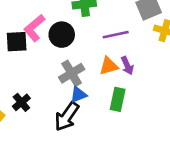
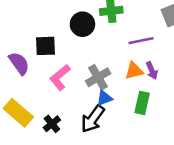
pink L-shape: (34, 28) -> (60, 77), moved
black circle: (62, 35) -> (82, 24), moved
black cross: (21, 102) -> (52, 124), moved

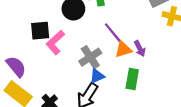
purple line: (141, 41) -> (113, 33), moved, turned 65
purple semicircle: (19, 63) -> (16, 67), moved
pink L-shape: (60, 77) -> (55, 43), moved

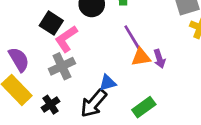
black square: (40, 31) -> (51, 23), turned 30
gray cross: (90, 57) -> (62, 66), moved
green rectangle: (132, 79) -> (144, 107), moved, turned 36

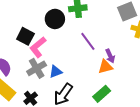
orange triangle: (141, 57) -> (105, 67), moved
blue triangle: (107, 83) -> (56, 72), moved

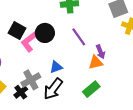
black circle: (55, 19) -> (45, 33), moved
gray cross: (37, 68) -> (31, 80), moved
blue triangle: (56, 72) -> (56, 67), moved

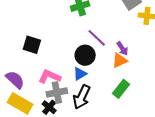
black circle: (45, 33) -> (85, 55), moved
pink L-shape: (29, 42) -> (50, 76), moved, turned 75
gray cross: (31, 80) -> (57, 93), turned 30

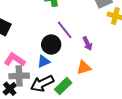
orange triangle: (120, 60) -> (84, 68), moved
green rectangle: (121, 89) -> (63, 86), moved
black arrow: (82, 97) -> (42, 84), turned 30

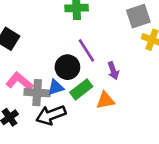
gray cross: (19, 76) -> (37, 93), moved
green rectangle: (63, 86) -> (81, 89), moved

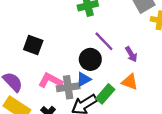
green rectangle: (81, 89) -> (105, 94), moved
orange triangle: (105, 100) -> (130, 82), turned 42

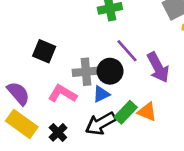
purple arrow: (131, 54) -> (158, 67), size x1.6
orange triangle: (130, 82) -> (147, 112), moved
gray cross: (68, 87) -> (86, 72), moved

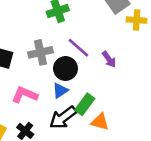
purple arrow: (158, 67) -> (109, 59), size x0.6
gray cross: (86, 72) -> (41, 52), moved
orange triangle: (147, 112) -> (100, 122), moved

